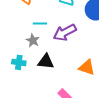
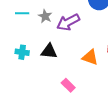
cyan line: (40, 23) -> (22, 13), moved
gray star: (33, 40) -> (45, 16), moved

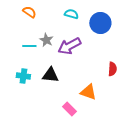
cyan line: (22, 13) -> (29, 46), moved
orange triangle: (90, 57) -> (88, 92), moved

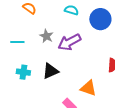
cyan line: (29, 46) -> (17, 42), moved
black triangle: (50, 75) -> (50, 71), turned -30

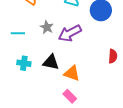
black triangle: (50, 71) -> (51, 62), turned 36
orange triangle: (88, 88) -> (72, 73), moved

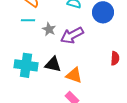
cyan line: (18, 33) -> (28, 20), moved
cyan cross: (24, 63) -> (26, 65), size x1.6

